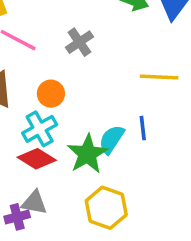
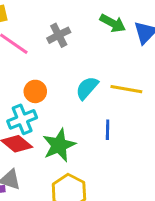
gray cross: (79, 42) -> (59, 35), moved
cyan semicircle: (112, 139) -> (87, 88), moved

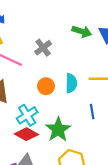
cyan semicircle: (87, 88) -> (71, 83), turned 150
orange circle: (35, 91) -> (46, 86), moved

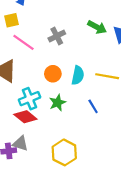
blue line: (92, 111) -> (93, 106), turned -32
green star: (58, 130) -> (57, 103), moved, size x0.7

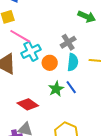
gray cross: (57, 36) -> (68, 42), moved
cyan cross: (30, 99) -> (31, 51), moved
blue line: (93, 106) -> (71, 87), moved

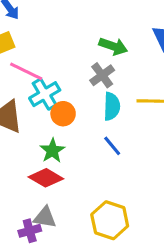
green arrow: (87, 17) -> (113, 46), moved
orange circle: (50, 63) -> (63, 114), moved
green star: (56, 89) -> (52, 151), moved

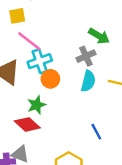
blue line: (112, 146) -> (96, 132), moved

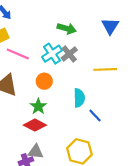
green arrow: (99, 36) -> (67, 29), moved
cyan cross: (40, 61) -> (52, 54), moved
cyan semicircle: (88, 81) -> (79, 98), moved

